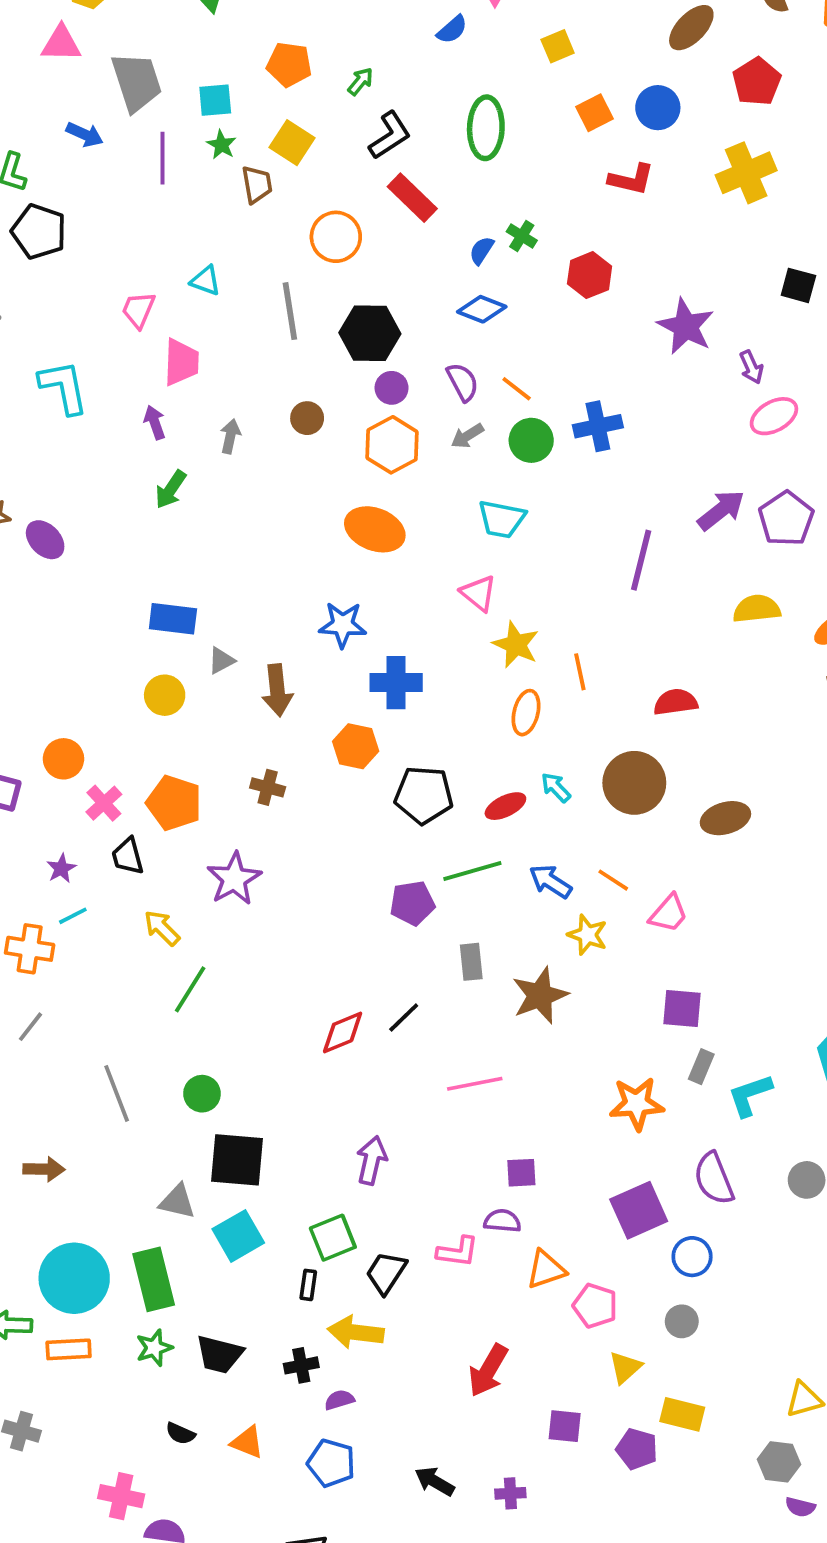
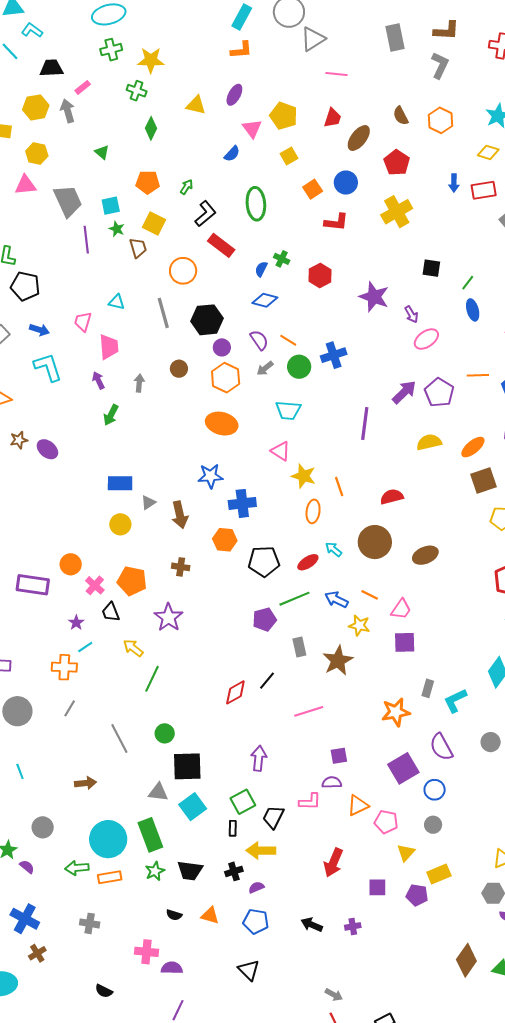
blue arrow: (85, 134) -> (39, 330), moved
purple square: (682, 1008) -> (405, 642), moved
yellow rectangle: (682, 1414) -> (439, 874), turned -30

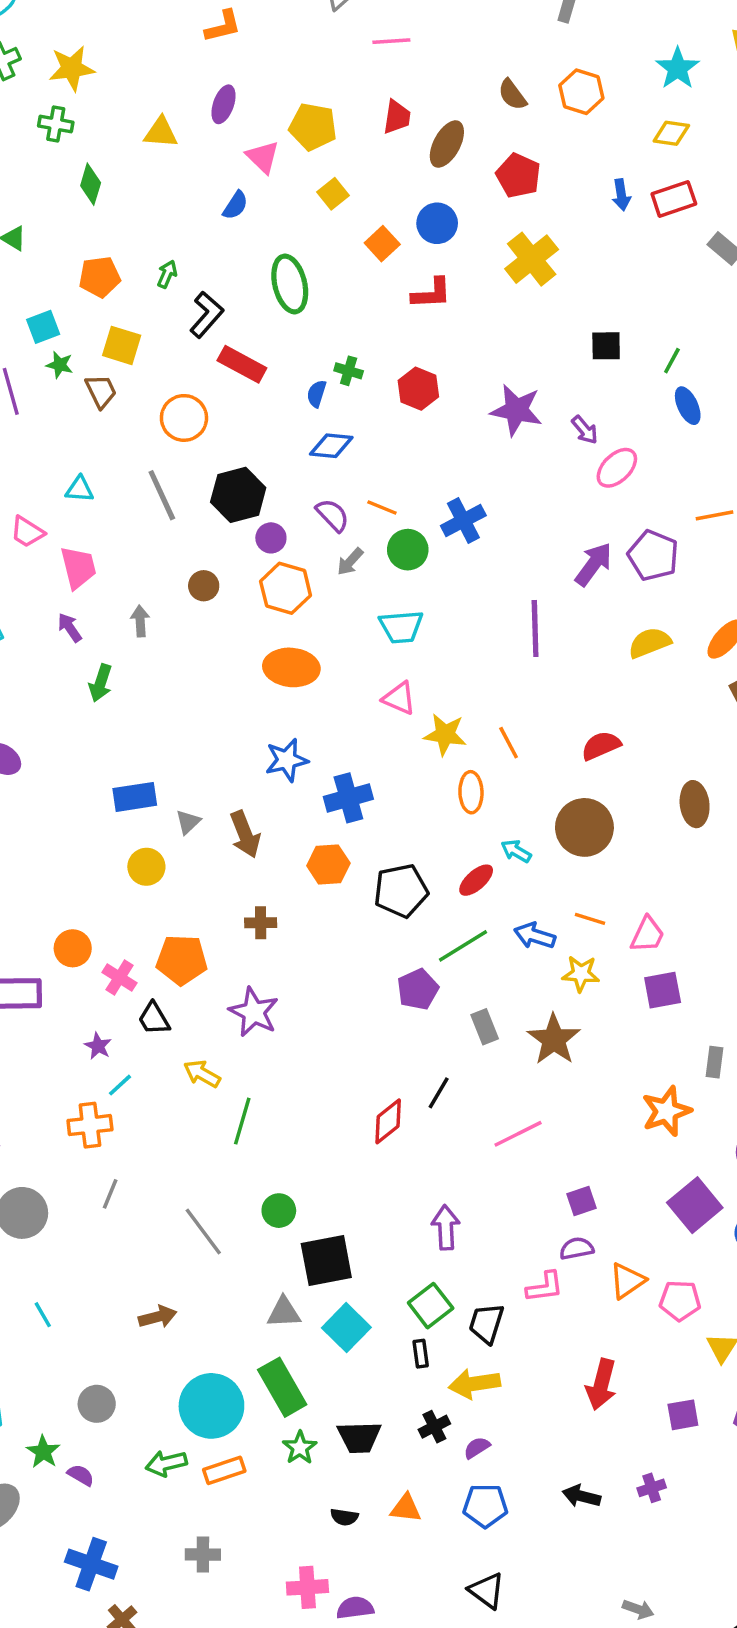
pink trapezoid: (83, 322) -> (27, 532), turned -65
brown ellipse: (425, 555) -> (695, 804), moved, turned -65

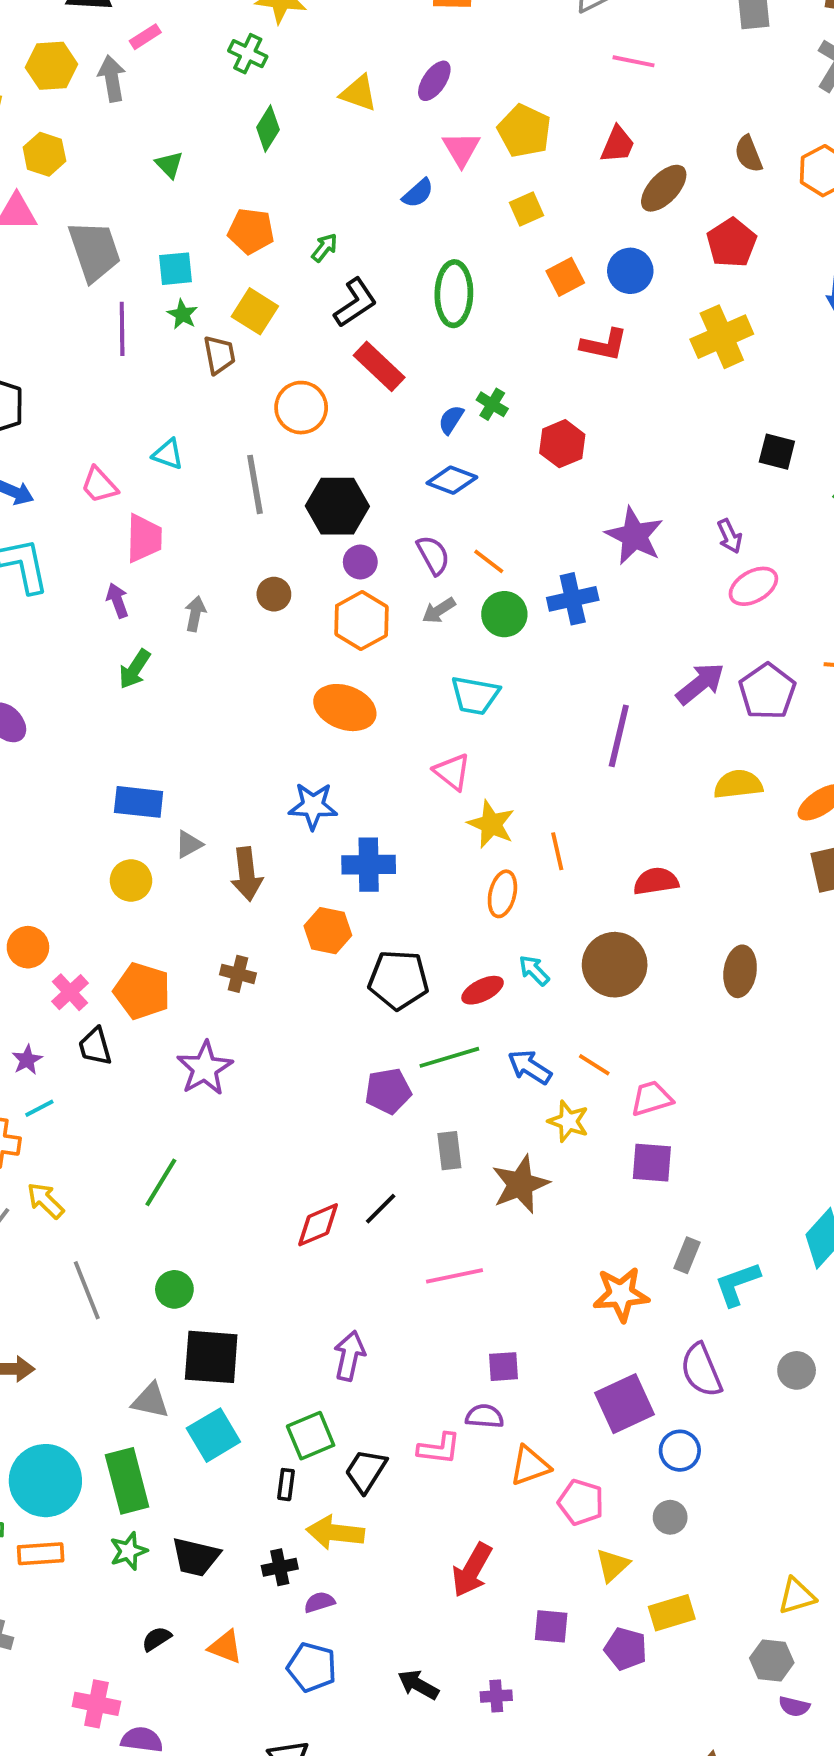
purple star: (516, 410) -> (634, 536), moved
pink trapezoid: (647, 935) -> (651, 1098), turned -147
yellow arrow: (202, 1074) -> (45, 1201), moved
black semicircle: (344, 1517) -> (157, 1639), turned 124

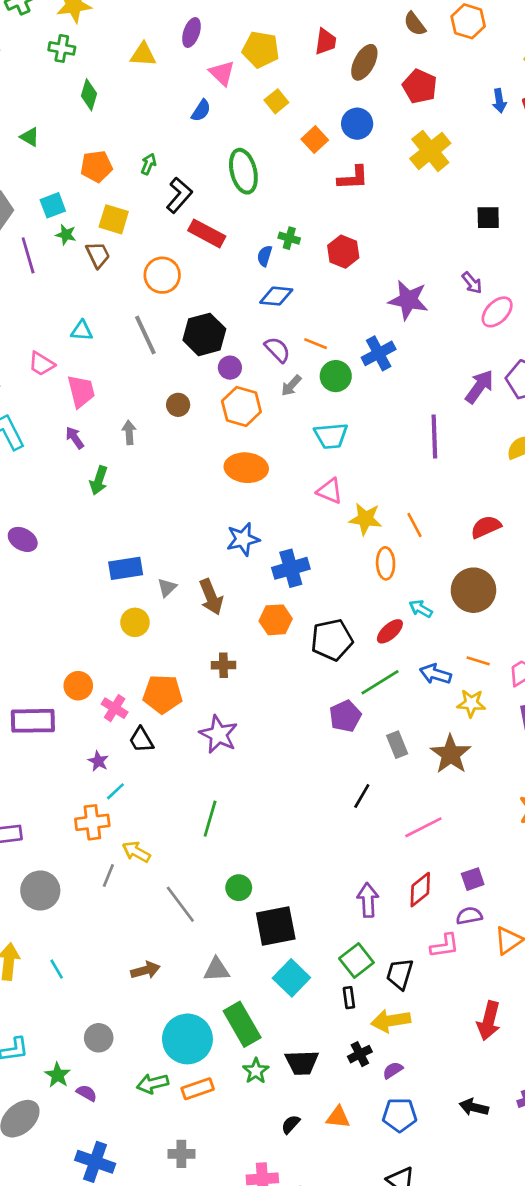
red diamond: (318, 1225) -> (420, 890), moved
gray triangle: (150, 1401) -> (217, 970), moved

